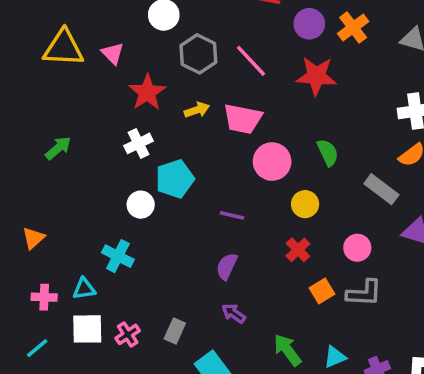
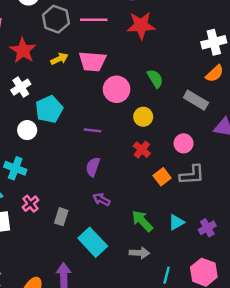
pink line: (251, 61) -> (94, 20), turned -40
pink cross: (128, 334) -> (30, 204), moved

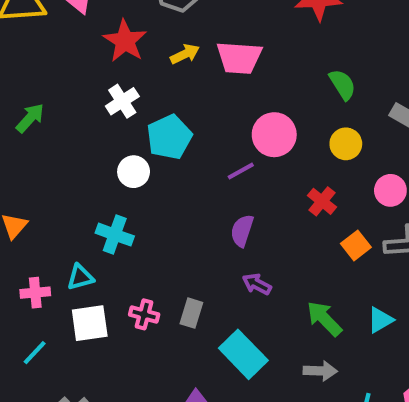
pink circle: (117, 89) -> (274, 135), moved
yellow circle: (143, 117) -> (346, 144), moved
purple line: (92, 130) -> (241, 171), turned -35
pink cross: (30, 204) -> (144, 314), moved, turned -35

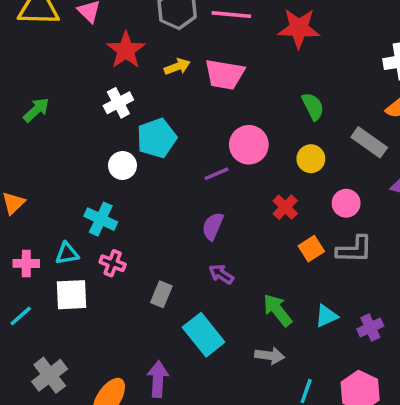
pink cross: (144, 314) -> (113, 263), moved

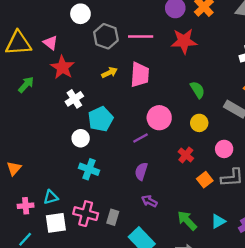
red star: (126, 50) -> (62, 67), moved
pink trapezoid: (224, 74) -> (140, 75), turned -90
green arrow: (36, 110) -> (26, 85), moved
cyan cross: (101, 219) -> (89, 169), moved
pink cross: (113, 263) -> (86, 214), moved, size x1.5

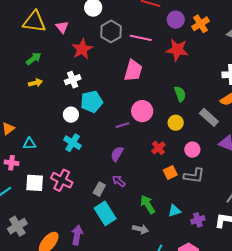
red star: (62, 67) -> (82, 49), moved
yellow arrow: (109, 73) -> (35, 83), moved
cyan triangle: (51, 197) -> (29, 144), moved
gray rectangle: (113, 217) -> (99, 189), moved

